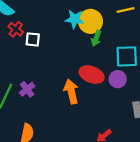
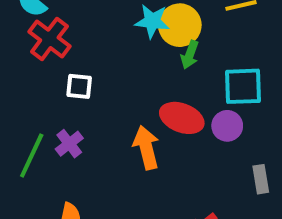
red cross: (16, 29) -> (49, 39), size x1.5
white square: (33, 39) -> (79, 86), moved

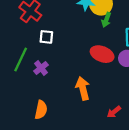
orange arrow: (146, 148) -> (83, 88), moved
green line: (32, 155) -> (21, 59), moved

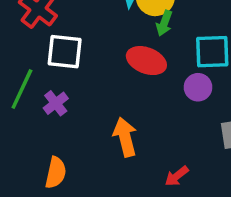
white square: (46, 37) -> (65, 52), size x1.5
red ellipse: (102, 54) -> (146, 61), moved

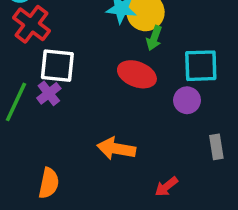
purple cross: (56, 103) -> (49, 93), moved
orange arrow: (125, 137) -> (116, 149), turned -66

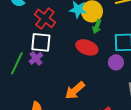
red cross: (32, 24) -> (45, 18), moved
orange arrow: (116, 149) -> (75, 90), turned -50

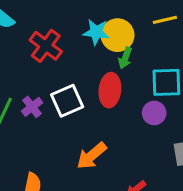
white square: (41, 42) -> (67, 101), moved, turned -30
red ellipse: (87, 47) -> (110, 90), turned 75

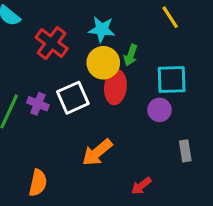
yellow line: (165, 20) -> (170, 17), turned 70
yellow circle: (118, 35) -> (103, 63), moved
purple cross: (32, 107) -> (38, 104), turned -30

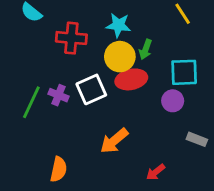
red cross: (52, 43) -> (71, 38), turned -32
red ellipse: (115, 87) -> (131, 79), turned 72
gray rectangle: (185, 151) -> (197, 139), turned -60

